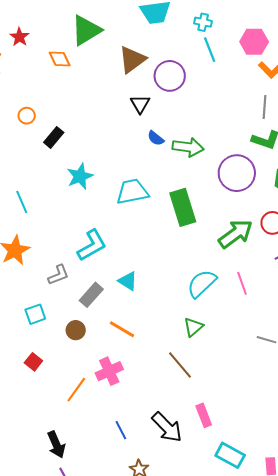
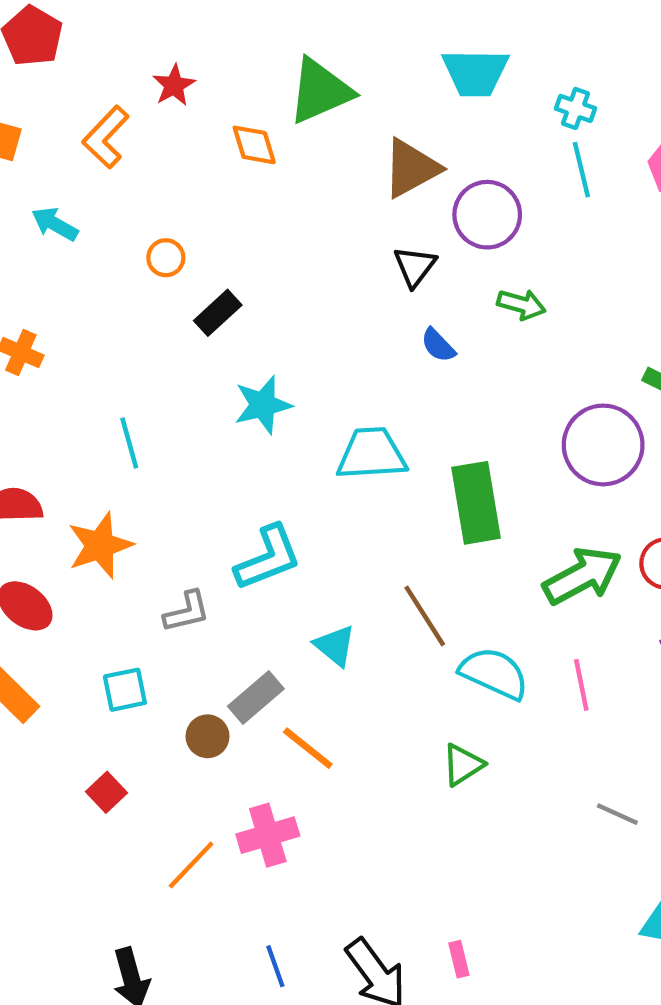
green arrow: (188, 147) -> (521, 304), moved, size x0.7
cyan semicircle: (202, 284) -> (494, 673), turned 60
gray rectangle: (91, 295) -> (256, 697), moved
brown line: (180, 365) -> (425, 616), moved
pink rectangle: (204, 415) -> (459, 959), size x0.7

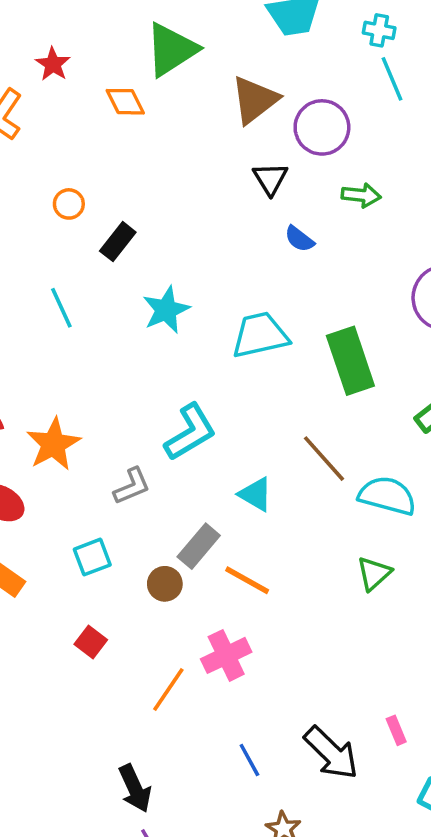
cyan line: (129, 443) -> (61, 308), moved

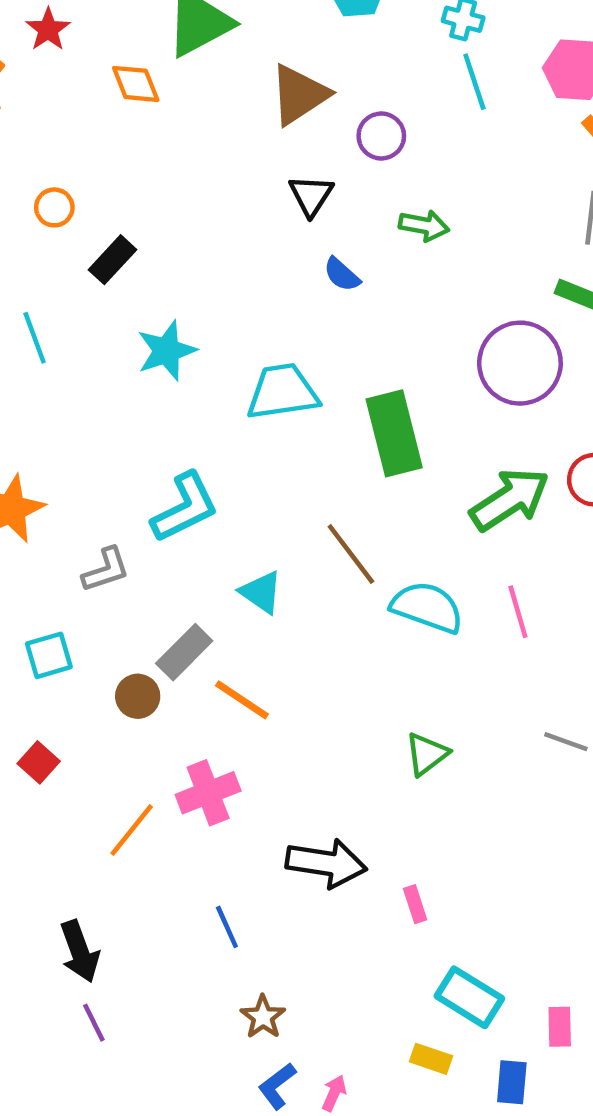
purple circle: (322, 127) -> (381, 136), size x0.7
green triangle: (374, 573) -> (427, 754), moved
black arrow: (331, 753) -> (326, 863), moved, turned -40

